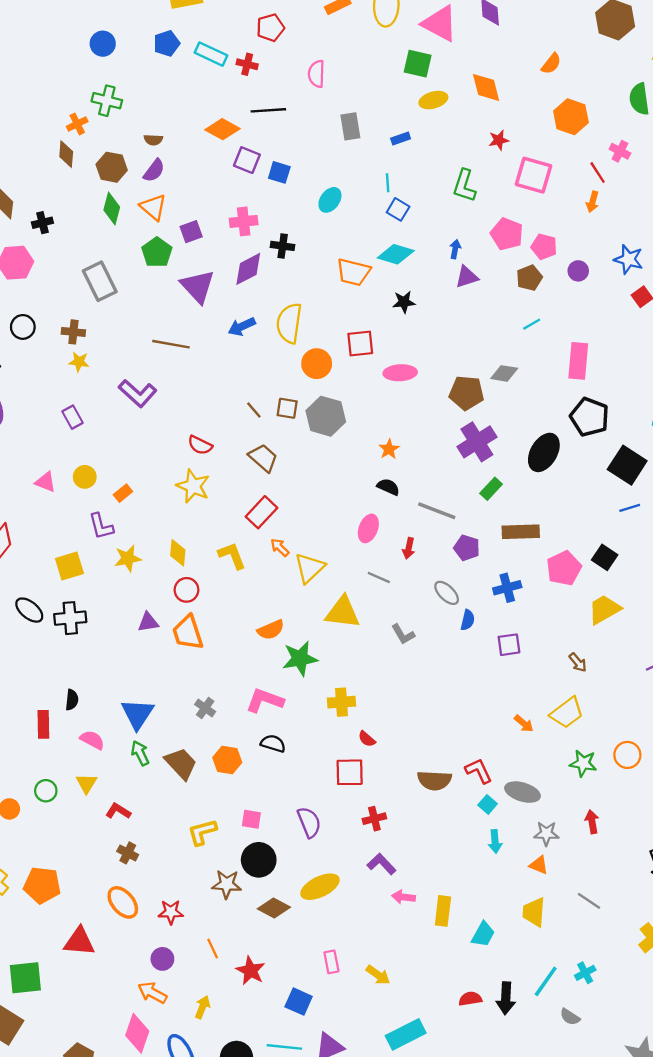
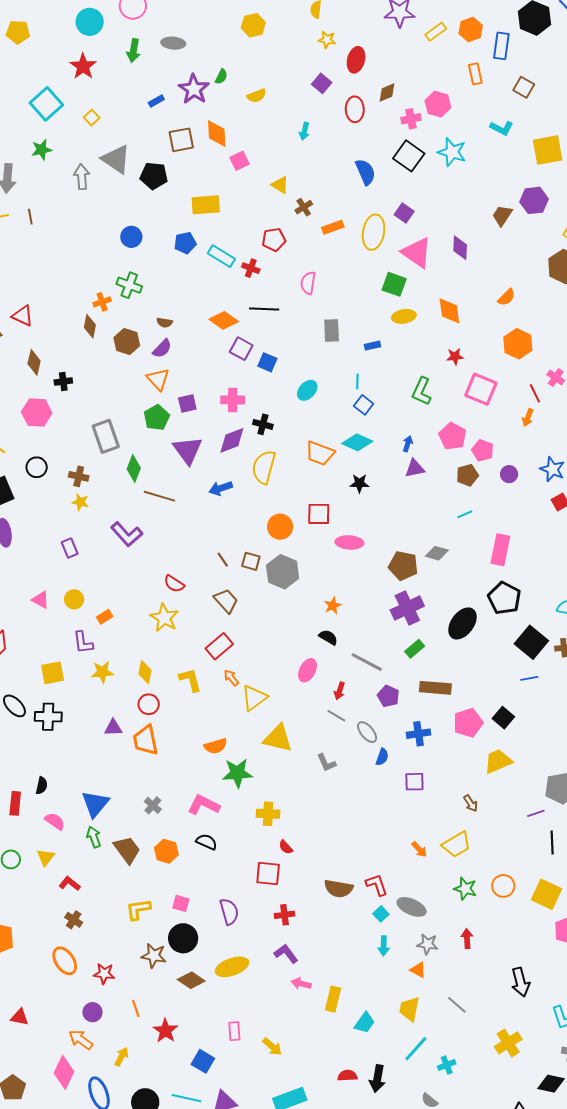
green diamond: (112, 209) -> (134, 468), moved
yellow semicircle: (289, 323) -> (264, 467), moved
gray line: (379, 577) -> (336, 716), moved
red triangle: (79, 942) -> (20, 1017), moved, size x0.7
cyan line: (546, 981) -> (416, 1049), moved

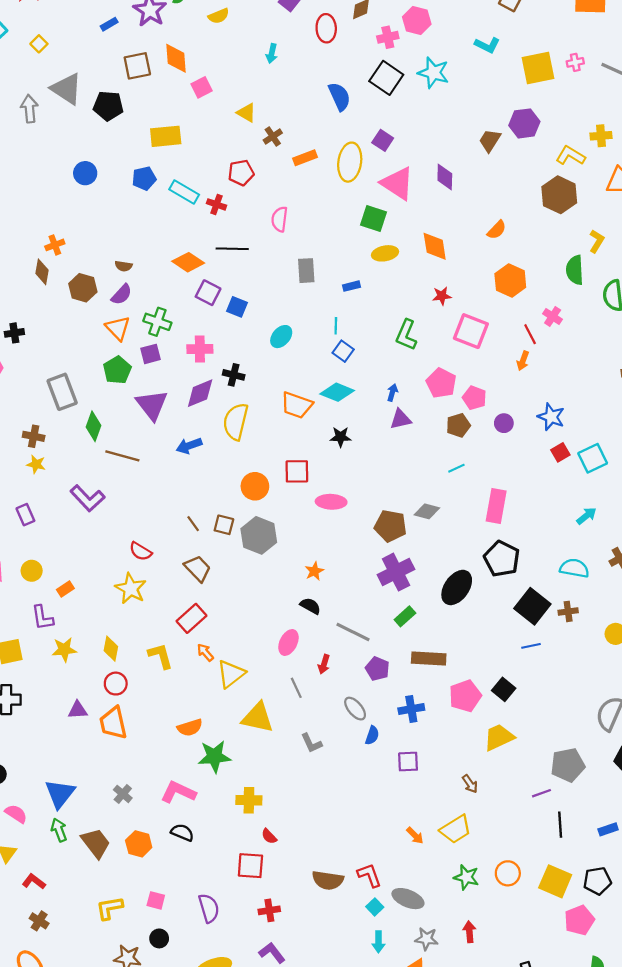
green cross: (129, 285) -> (157, 322), moved
gray line: (336, 716) -> (296, 688), moved, turned 36
black circle: (183, 938) -> (159, 938), size x0.6

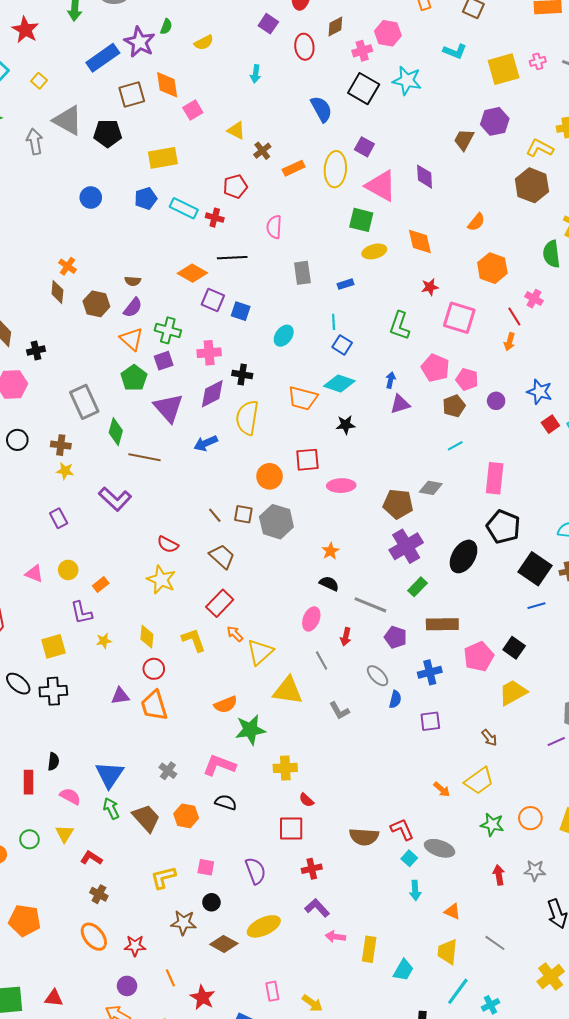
blue rectangle: (109, 24) -> (103, 58), size x2.0
orange cross: (55, 245) -> (67, 266), turned -30
yellow star: (64, 650) -> (104, 641), size x0.7
gray star: (426, 939) -> (535, 870), moved

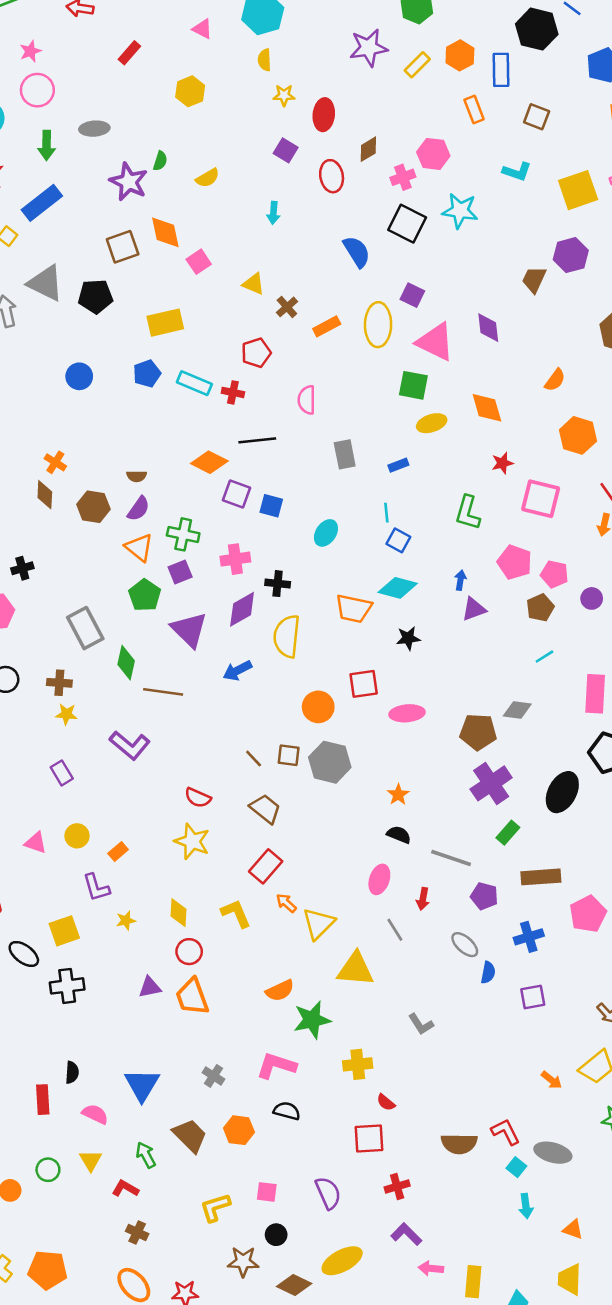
blue rectangle: (103, 58) -> (42, 203), moved
black ellipse: (18, 684) -> (24, 954), moved
gray L-shape: (339, 711) -> (421, 1024), moved
green arrow: (111, 808) -> (146, 1155), moved

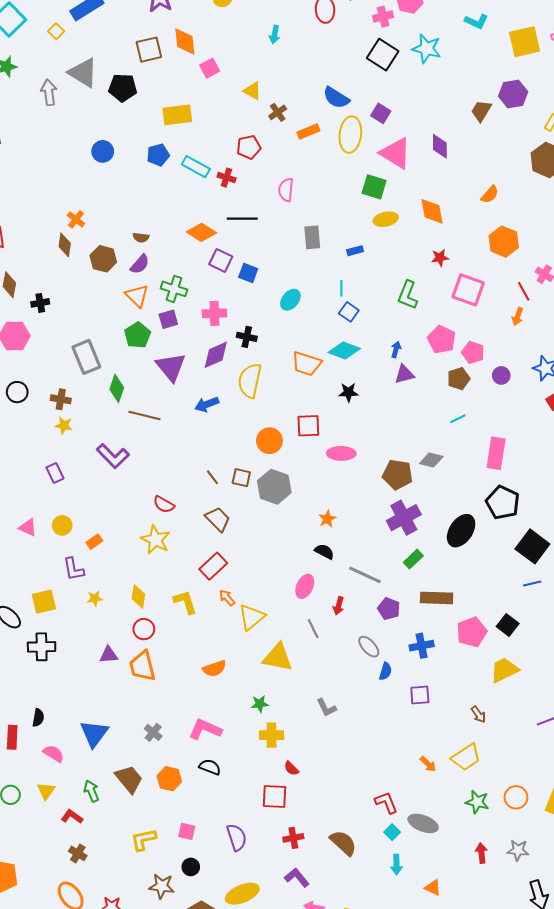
blue semicircle: (357, 252) -> (336, 98), moved, turned 148
green star: (312, 1020) -> (260, 704), moved, size x0.6
brown semicircle: (459, 1144) -> (343, 843), moved, turned -144

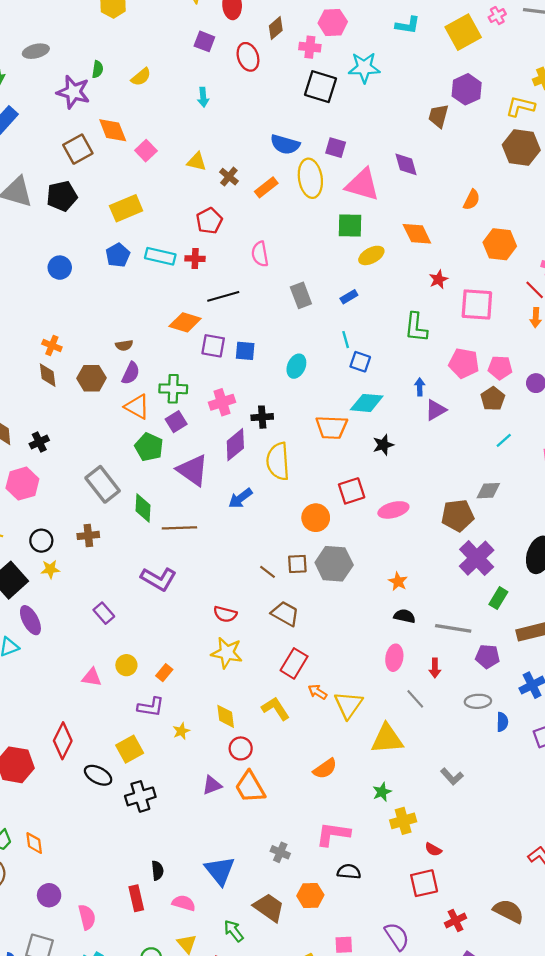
pink cross: (383, 17) -> (310, 47), turned 36
yellow star: (64, 425) -> (50, 569), moved
purple L-shape: (74, 569) -> (151, 707), turned -55
gray ellipse: (369, 647) -> (478, 701), turned -35

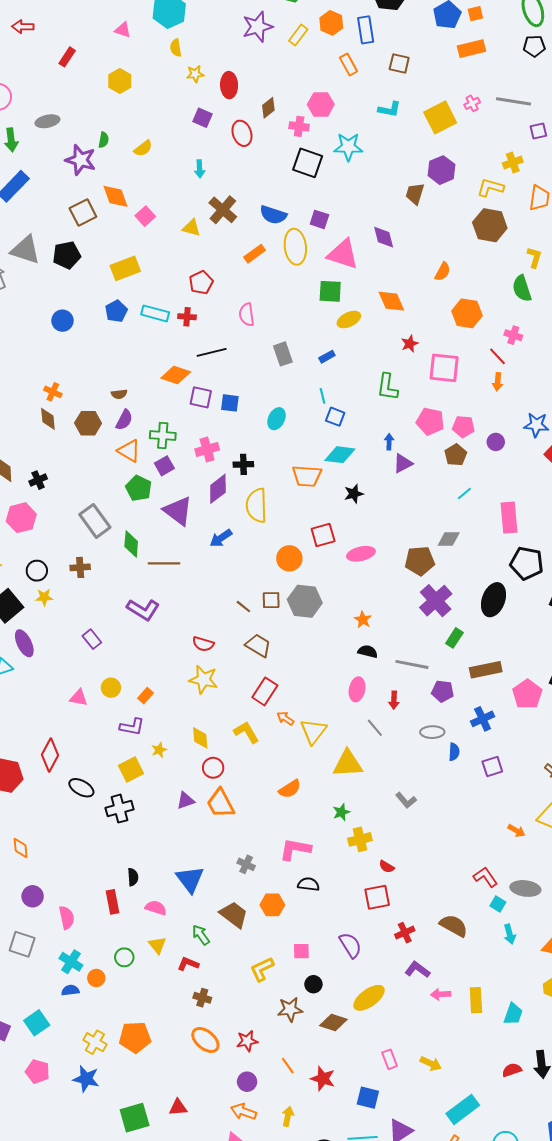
brown cross: (229, 177) -> (223, 210), moved, size x1.6
yellow square: (130, 749) -> (131, 770), moved

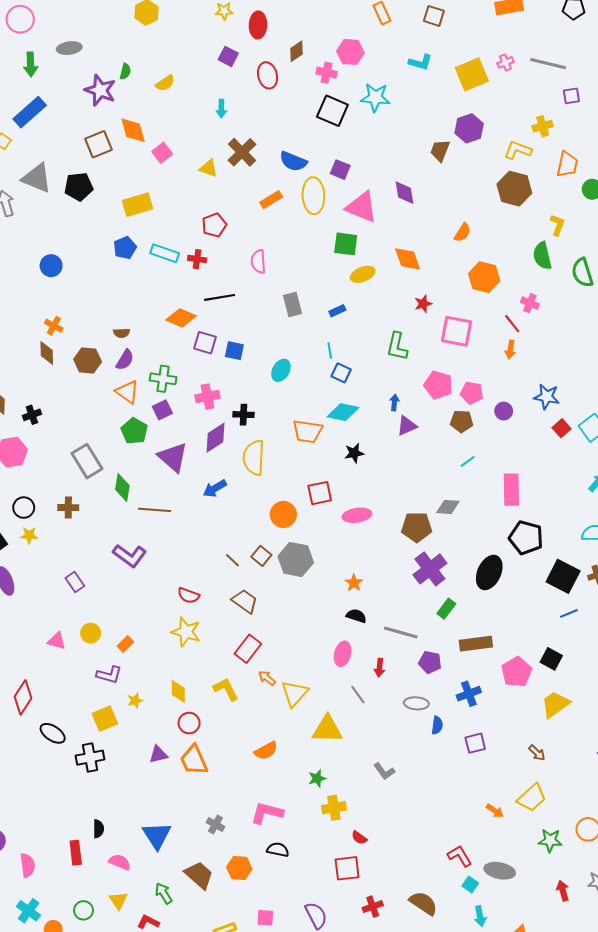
blue circle: (62, 321) -> (51, 266), moved
brown pentagon: (456, 455) -> (462, 421), turned 30
brown square: (271, 600) -> (261, 556), turned 36

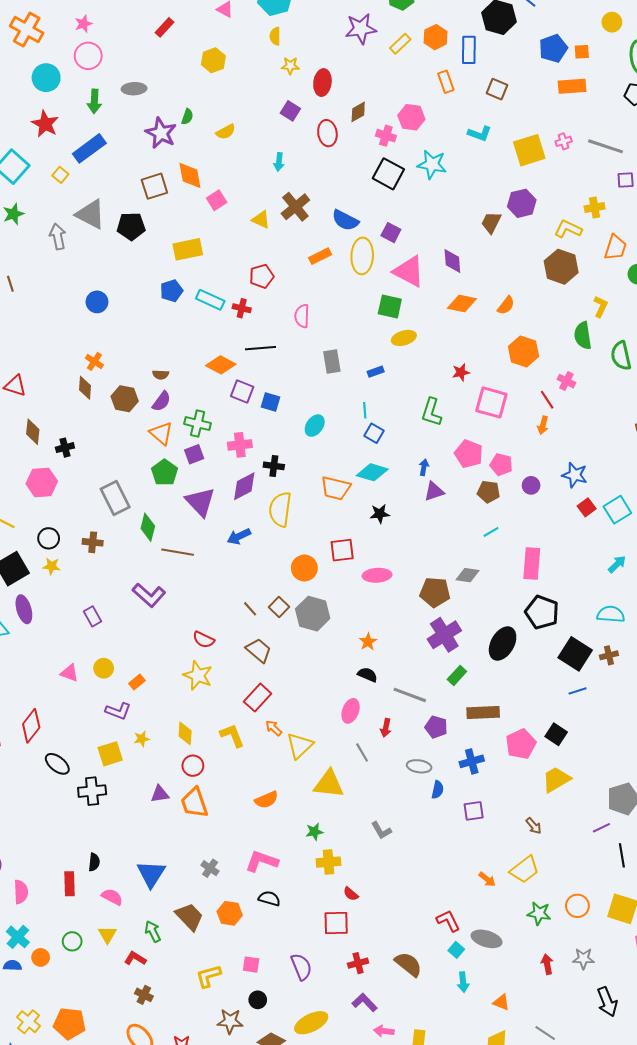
orange diamond: (408, 259) -> (462, 303), moved, turned -64

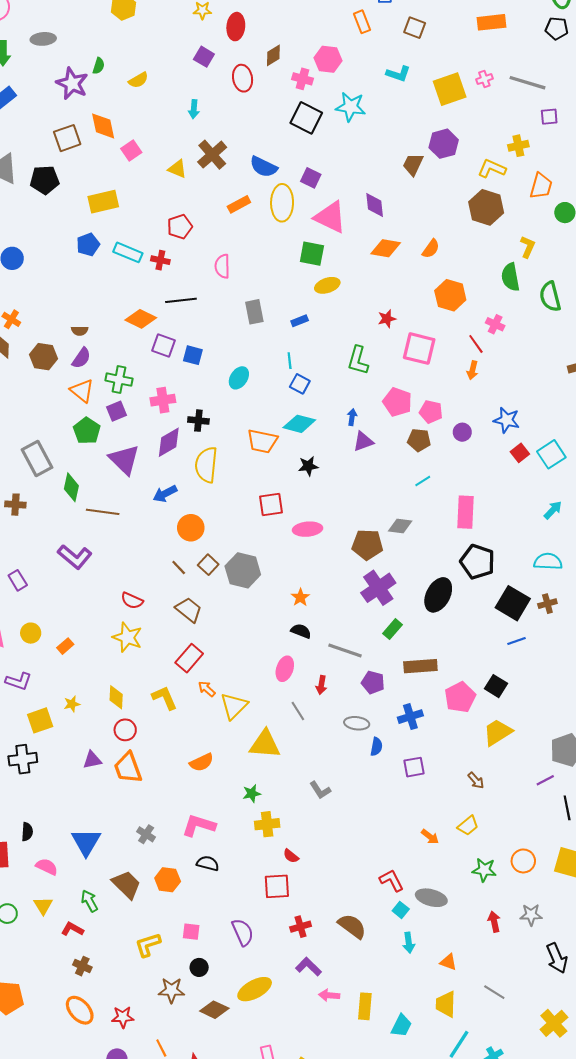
orange circle: (304, 568) -> (191, 528), moved
purple L-shape: (118, 711) -> (19, 681), moved
yellow trapezoid: (525, 870) -> (468, 826), size x0.7

